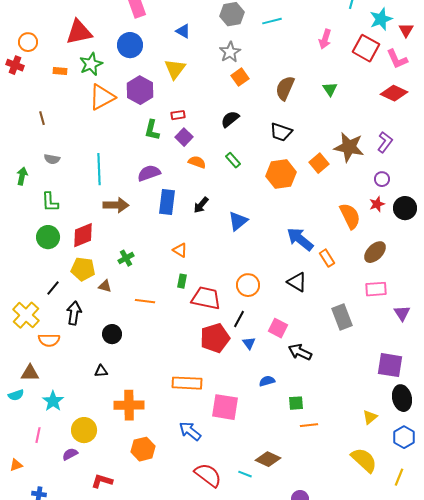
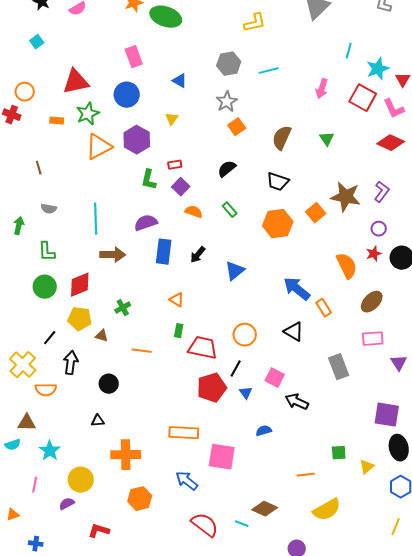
yellow triangle: (175, 69) -> (172, 119), size x0.6
green square: (296, 403) -> (339, 453), moved
yellow semicircle: (364, 460) -> (327, 510), moved, turned 108

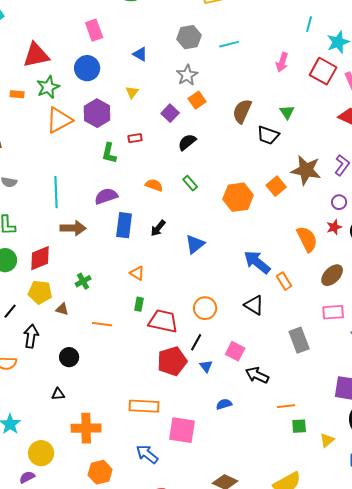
black trapezoid: (278, 182) -> (268, 135), moved
purple square: (181, 187) -> (170, 113), moved
orange line: (306, 475) -> (286, 406), moved

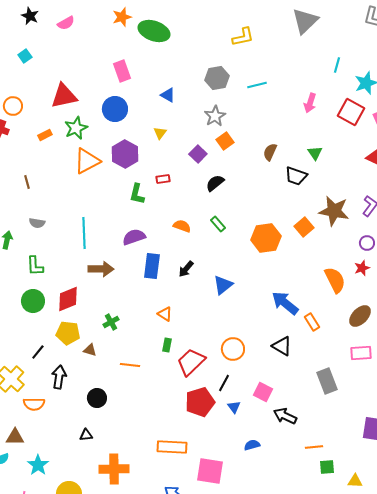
orange rectangle: (17, 94) -> (45, 135), turned -32
brown semicircle: (242, 111) -> (270, 152), size x0.7
red trapezoid: (163, 321) -> (191, 362), turned -56
yellow triangle: (327, 440) -> (355, 481), turned 42

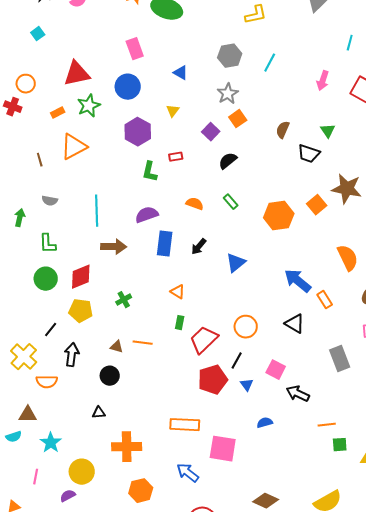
cyan line: (257, 85) -> (270, 63), turned -48
orange triangle: (87, 161) -> (74, 147), moved
brown triangle: (90, 350) -> (117, 347), moved

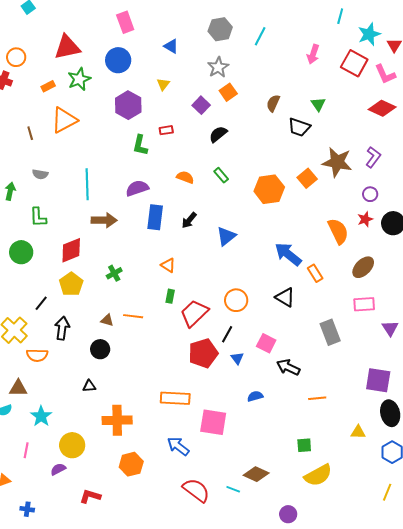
green circle: (46, 279) -> (21, 252), moved
yellow pentagon: (81, 311) -> (71, 284), turned 30
green square: (340, 445) -> (304, 445), moved

